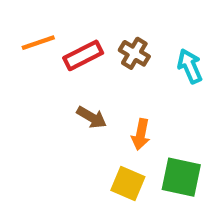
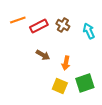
green square: (181, 177) -> (85, 83), turned -30

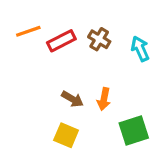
brown arrow: (43, 55) -> (72, 99), moved
yellow square: (60, 86) -> (66, 135), moved

